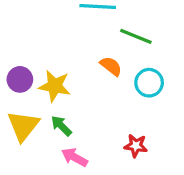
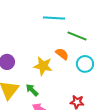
yellow star: (55, 86) -> (43, 66), moved

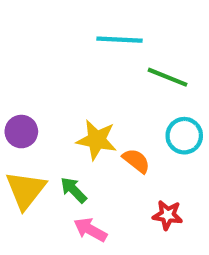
orange semicircle: (62, 54) -> (136, 161), moved

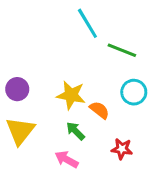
cyan line: (119, 40) -> (87, 23), turned 56
green arrow: (74, 190) -> (76, 131), moved

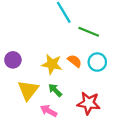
orange semicircle: (99, 110) -> (75, 61), moved
yellow triangle: (20, 131) -> (28, 90), moved
red star: (122, 149) -> (89, 103), size x1.5

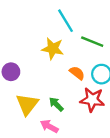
yellow star: (52, 64) -> (53, 49), moved
red star: (89, 103) -> (92, 100), moved

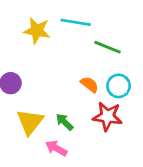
cyan line: (65, 21) -> (76, 22), turned -50
yellow star: (53, 49) -> (37, 31), moved

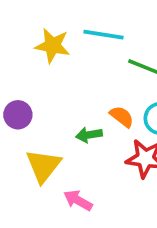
green arrow: (65, 122) -> (89, 135), moved, turned -54

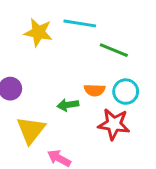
orange semicircle: (122, 117) -> (95, 90), turned 144

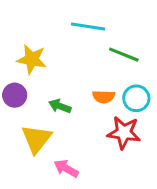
yellow star: (38, 32) -> (32, 59), moved
green arrow: (68, 105) -> (60, 106), moved, turned 30

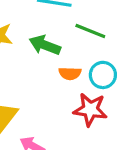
green arrow: (60, 106) -> (45, 45), moved, size x1.4

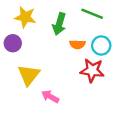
green arrow: (45, 45) -> (59, 24), turned -95

